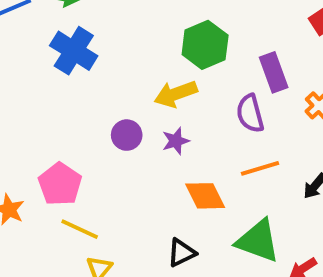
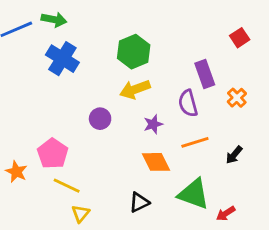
green hexagon: (205, 45) -> (134, 52), moved
purple star: (176, 141) -> (153, 124), moved

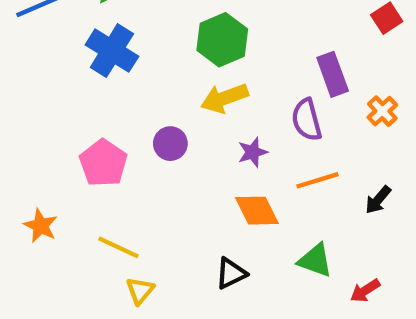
pink pentagon: (53, 154) -> (103, 163), moved
green triangle: (194, 194) -> (315, 260), size x0.7

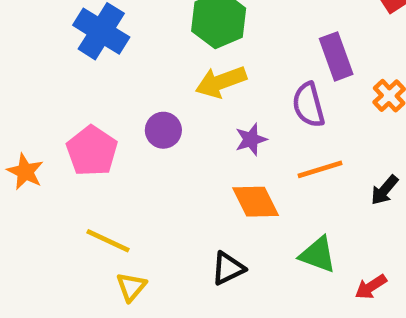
orange star: (41, 226) -> (25, 172), moved

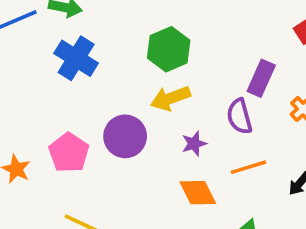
purple rectangle: (336, 56) -> (261, 78), turned 44
purple circle: (163, 130) -> (125, 136), size x1.5

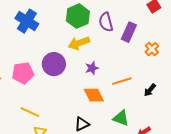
purple semicircle: (239, 116) -> (106, 22), moved
pink pentagon: (69, 153) -> (23, 73), turned 30

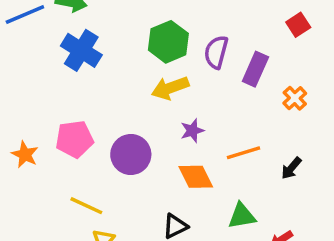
purple semicircle: (106, 22) -> (216, 52), turned 30
purple circle: (54, 64) -> (131, 155), moved
green triangle: (121, 118) -> (242, 216), turned -30

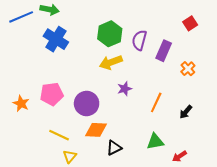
orange line: (244, 153) -> (156, 102), turned -48
orange diamond: (196, 177) -> (96, 130), moved, turned -60

